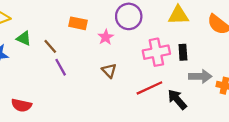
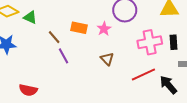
orange rectangle: (78, 23) -> (79, 28), moved
green triangle: (24, 38) -> (30, 17), moved

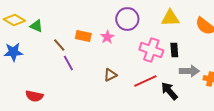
pink cross: (150, 42) -> (151, 50), turned 30
brown triangle: (107, 59) -> (110, 75), moved, turned 48

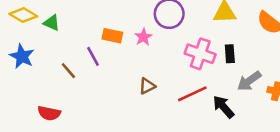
brown line: (59, 45) -> (68, 71), moved
blue star: (13, 52) -> (22, 56), turned 30
purple line: (68, 63) -> (93, 56), moved
gray arrow: (189, 71) -> (249, 81), turned 144

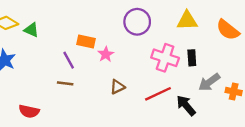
pink star: (143, 37) -> (106, 54), moved
brown line: (68, 71) -> (65, 83), moved, turned -42

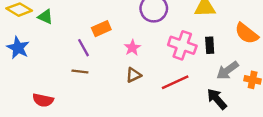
orange semicircle: (228, 30) -> (247, 33), moved
orange rectangle: (86, 42) -> (101, 29), turned -36
pink star: (106, 54) -> (132, 48), moved
black arrow: (186, 105) -> (217, 99), moved

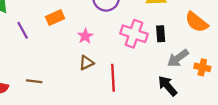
purple line: (83, 48) -> (23, 30), moved
brown line: (80, 72) -> (34, 81), moved
red line: (175, 82) -> (113, 78), moved, turned -68

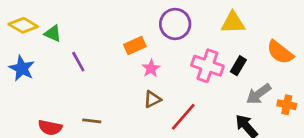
orange rectangle: (55, 18) -> (135, 46), moved
black rectangle: (161, 34) -> (238, 66), turned 35
red line: (113, 78) -> (183, 117), turned 44

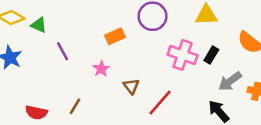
pink star: (151, 68) -> (101, 69), moved
brown triangle: (152, 99) -> (131, 86), turned -42
brown line: (92, 121) -> (75, 106), turned -66

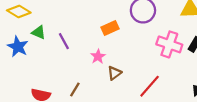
green triangle: (39, 25) -> (39, 32), moved
brown triangle: (131, 86) -> (114, 73), moved, turned 32

